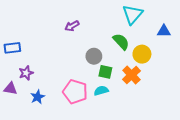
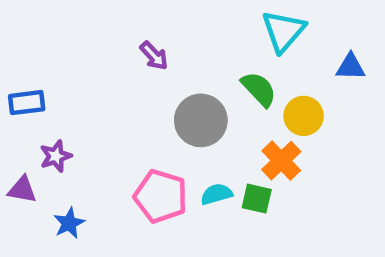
purple arrow: (72, 26) -> (154, 56), turned -104
gray circle: (94, 56) -> (201, 120), size x1.5
green square: (105, 72) -> (257, 199), moved
blue star: (38, 97) -> (69, 223), moved

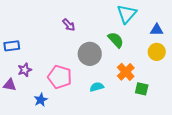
yellow circle: (304, 116) -> (157, 52), moved
pink pentagon: (161, 196) -> (60, 77), moved
green square: (257, 199) -> (142, 89), moved
blue star: (69, 223) -> (41, 100), moved

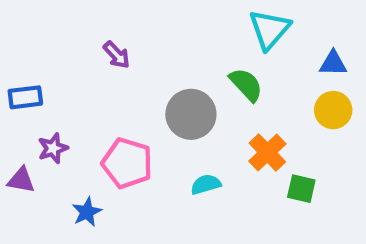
purple arrow: (69, 25) -> (117, 55), moved

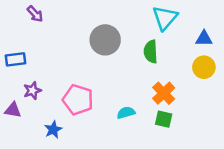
purple arrow: (117, 55) -> (35, 14), moved
green semicircle: (246, 85) -> (151, 52), turned -140
gray circle: (191, 114) -> (105, 40), moved
green square: (301, 189) -> (164, 119), moved

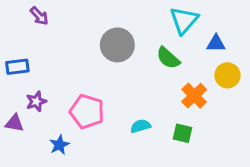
blue triangle: (204, 39) -> (216, 43), moved
green semicircle: (151, 52) -> (168, 58), turned -45
orange cross: (164, 93) -> (194, 96), moved

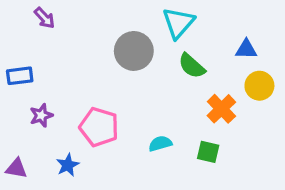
cyan triangle: (184, 20) -> (178, 23), moved
purple triangle: (14, 123) -> (16, 168), moved

